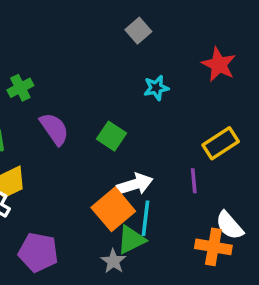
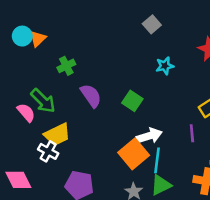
green triangle: (131, 240) -> (161, 185), moved

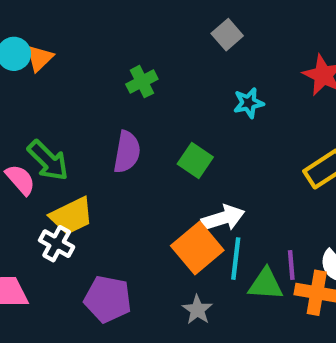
green cross: (66, 66) -> (142, 82), moved
purple semicircle: (91, 96) -> (127, 152), turned 45
purple line: (192, 133) -> (291, 265), moved
green triangle: (161, 185) -> (266, 284), moved, turned 30

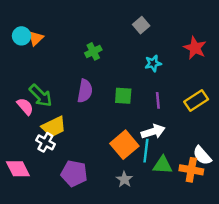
green square: (195, 160) -> (123, 96), turned -30
white arrow: (223, 218) -> (153, 132), moved
purple line: (291, 265) -> (158, 100), moved

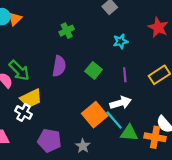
green square: (123, 96) -> (94, 70), turned 35
cyan line: (146, 151) -> (114, 120), turned -48
gray star: (124, 179) -> (83, 146), moved

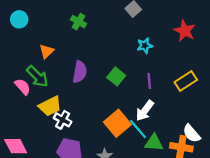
orange triangle: (15, 19) -> (47, 51), moved
green cross: (67, 31) -> (79, 22), moved, turned -32
white arrow: (121, 103) -> (145, 111), turned 144
white cross: (24, 113) -> (63, 120), moved

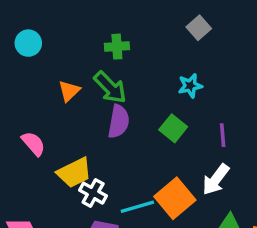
green cross: (79, 22) -> (117, 47), turned -35
cyan star: (145, 46) -> (190, 86), moved
green arrow: (37, 76) -> (110, 87), moved
cyan line: (138, 129) -> (137, 207), moved, turned -65

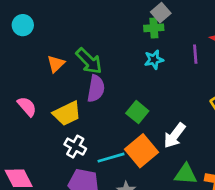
green cross: (117, 47) -> (154, 28), moved
green square: (173, 128) -> (137, 112), moved
purple line: (223, 135) -> (195, 54), moved
yellow trapezoid: (74, 173) -> (67, 113), moved

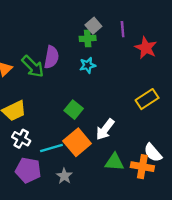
purple line: (195, 54) -> (123, 29), moved
purple semicircle: (96, 89) -> (51, 57), moved

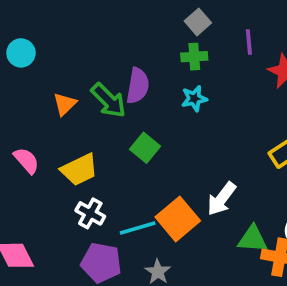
gray square: (93, 26) -> (198, 22), moved
green square: (74, 110) -> (145, 148), moved
green triangle: (114, 162) -> (253, 239), moved

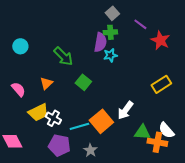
purple line: (249, 42) -> (140, 24), turned -48
cyan circle: (21, 53) -> (20, 46), moved
purple semicircle: (138, 86) -> (100, 42), moved
orange triangle: (65, 104) -> (46, 83), moved
yellow trapezoid: (79, 170) -> (38, 112), moved

